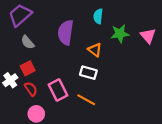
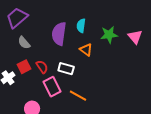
cyan semicircle: (98, 16) -> (81, 26), moved
white rectangle: (88, 73) -> (66, 69), moved
red semicircle: (31, 89) -> (42, 67), moved

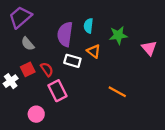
pink triangle: (135, 37) -> (149, 48), moved
white rectangle: (66, 69) -> (72, 61), moved
orange line: (78, 96) -> (117, 92), moved

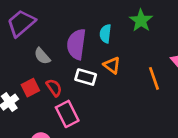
green star: (118, 35) -> (141, 20), moved, turned -30
gray semicircle: (28, 44) -> (42, 56), moved
orange line: (117, 92) -> (154, 78), moved, turned 42

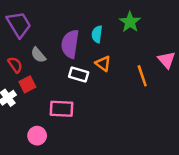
purple trapezoid: (21, 23) -> (19, 24), turned 100
red semicircle: (54, 88) -> (15, 65), moved
pink rectangle: (67, 114) -> (62, 109), turned -60

